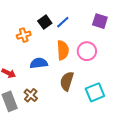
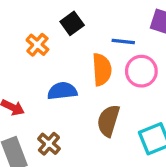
blue line: (63, 22) -> (123, 41), moved, turned 48
orange cross: (24, 35) -> (37, 45), turned -32

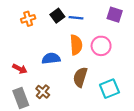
blue line: (123, 41) -> (76, 18), moved
orange cross: (37, 45) -> (28, 19), moved, turned 32

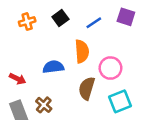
blue line: (76, 18) -> (94, 23), moved, turned -40
pink circle: (101, 46) -> (110, 68), moved

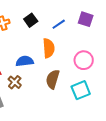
pink circle: (110, 68) -> (84, 60), moved
brown cross: (44, 105) -> (15, 82), moved

